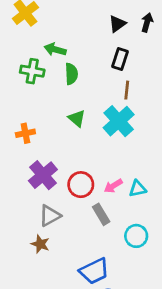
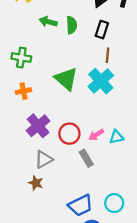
green cross: (32, 71) -> (21, 58), moved
green semicircle: (71, 74) -> (72, 25), moved
green triangle: (77, 118) -> (66, 79), size x1.6
cyan circle: (136, 236) -> (114, 203), moved

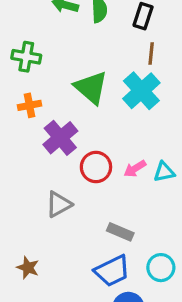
purple cross: (38, 126) -> (60, 138), moved
gray rectangle: (86, 158) -> (120, 232), moved, turned -36
brown star: (36, 183) -> (28, 268), moved

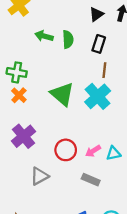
orange cross: (29, 105) -> (19, 95), moved, turned -35
purple cross: (60, 138) -> (24, 136), moved
gray rectangle: (120, 232) -> (91, 180), moved

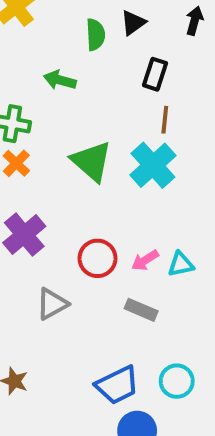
black triangle: (96, 14) -> (133, 23), moved
green arrow: (44, 36) -> (60, 80), moved
green semicircle: (68, 39) -> (96, 35), moved

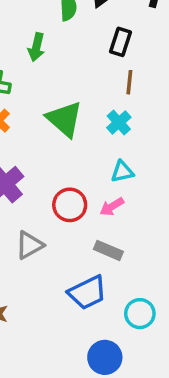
green arrow: (60, 80) -> (36, 47), turned -92
cyan cross: (153, 165) -> (119, 122), size x0.6
cyan triangle: (181, 264) -> (122, 172), moved
blue trapezoid: (117, 385) -> (87, 293), moved

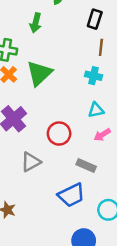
green triangle: (64, 119) -> (39, 73), moved, turned 36
cyan cross: (119, 122) -> (94, 76), turned -35
pink arrow: (112, 207) -> (102, 135), moved

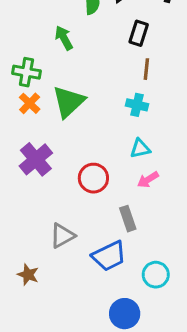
green arrow: (36, 23) -> (64, 38), turned 138
gray triangle: (31, 162) -> (62, 236), moved
gray rectangle: (86, 166) -> (128, 219), turned 48

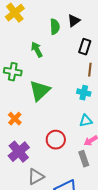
orange cross: (30, 103) -> (15, 119), moved
purple cross: (36, 159) -> (19, 152), moved
gray rectangle: (128, 219) -> (84, 159), moved

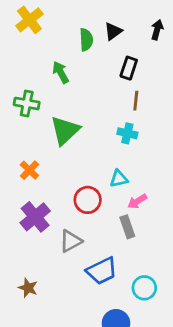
cyan triangle: (86, 121) -> (119, 179), moved
gray triangle: (36, 177) -> (71, 241), moved

